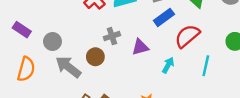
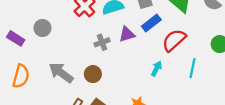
gray circle: (52, 41) -> (42, 28), moved
purple triangle: (140, 47) -> (127, 34), moved
brown circle: (95, 57) -> (93, 74), moved

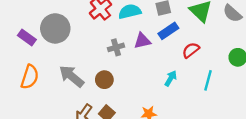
gray circle: (42, 28) -> (55, 28), size x1.6
red semicircle: (174, 40) -> (191, 50), size x0.7

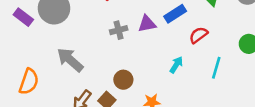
orange semicircle: (30, 77) -> (29, 82), moved
brown circle: (104, 80) -> (123, 80), moved

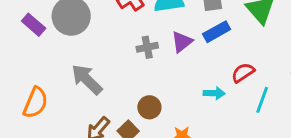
purple triangle: (147, 24) -> (182, 42), turned -30
red semicircle: (199, 35) -> (243, 73), moved
cyan arrow: (176, 65) -> (214, 93), turned 56

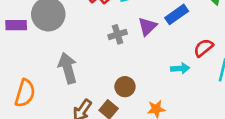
purple rectangle: (34, 25) -> (16, 25), turned -36
gray arrow: (87, 79) -> (68, 68), turned 36

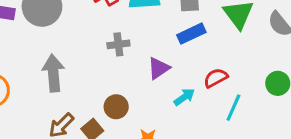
purple triangle: (147, 26) -> (159, 68), moved
cyan arrow: (180, 68) -> (184, 97), turned -42

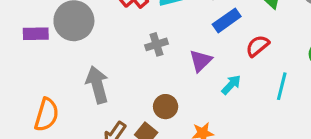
red semicircle: (216, 78) -> (257, 46), moved

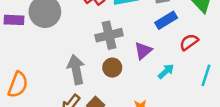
gray cross: (157, 44) -> (109, 35), size x1.5
gray arrow: (97, 85) -> (76, 70), moved
brown circle: (166, 107) -> (112, 68), moved

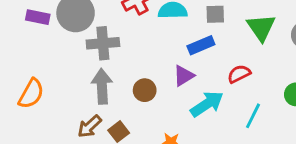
blue rectangle: (166, 20) -> (201, 45), moved
gray cross: (109, 35) -> (103, 43), moved
cyan arrow: (166, 71) -> (207, 104), size x1.6

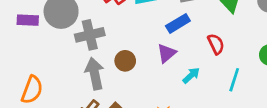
red semicircle: (239, 74) -> (216, 44), turned 100
brown circle: (145, 90) -> (125, 61), moved
cyan arrow: (207, 104) -> (191, 75), size x0.6

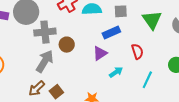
brown circle: (125, 61) -> (67, 45), moved
gray arrow: (95, 74) -> (45, 61), turned 35

